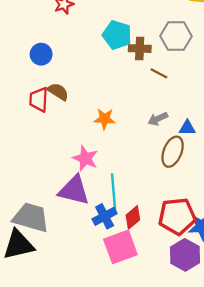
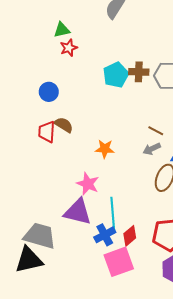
cyan pentagon: (117, 35) -> (116, 75), turned 30
brown cross: (140, 49) -> (139, 72), moved
brown line: (159, 73) -> (156, 131), moved

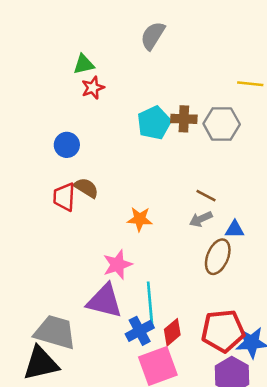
pink star: (88, 184) -> (118, 265), turned 30

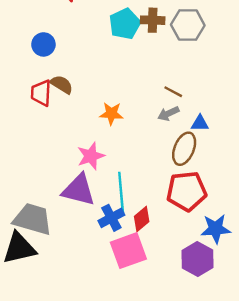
red pentagon: (223, 331) -> (187, 191), moved

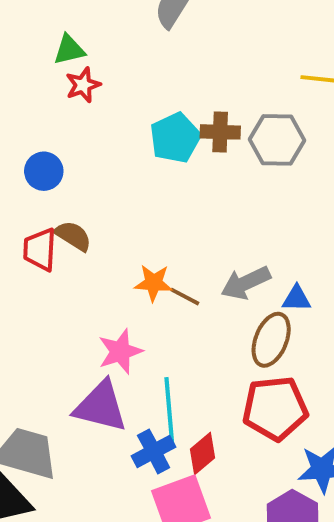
brown line: (173, 92) -> (185, 297), moved
gray arrow: (168, 114) -> (246, 283), size x1.4

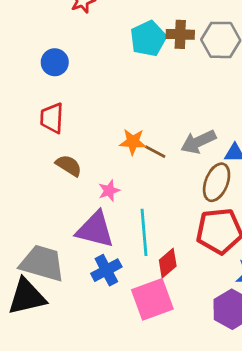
brown semicircle: (73, 236) -> (69, 165), moved
pink star: (120, 351) -> (109, 191), size x0.7
blue cross: (154, 451) -> (106, 270), moved

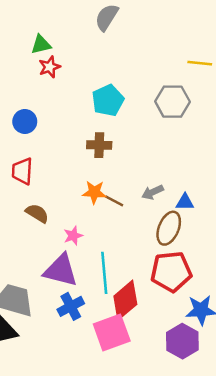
brown cross: (180, 34) -> (99, 145), moved
gray arrow: (198, 142) -> (153, 192), size x0.7
red diamond: (168, 263) -> (125, 300), size x1.5

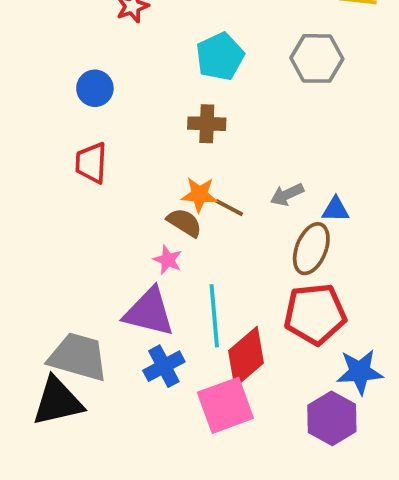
brown semicircle: (37, 213) -> (184, 223), moved
pink star: (73, 236) -> (168, 260), turned -30

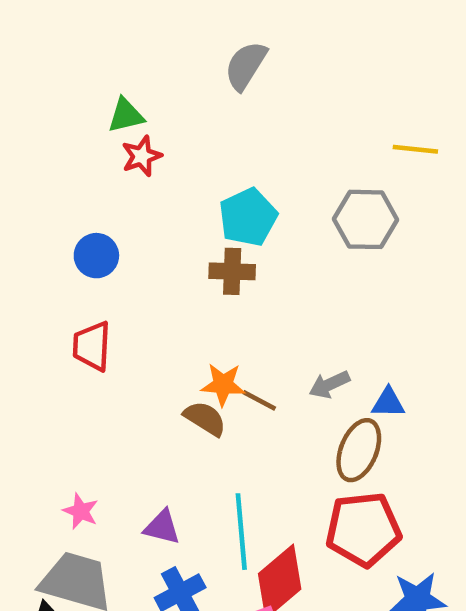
brown cross: (207, 124) -> (232, 271), moved
pink star: (168, 260) -> (81, 511), moved
purple triangle: (149, 312) -> (162, 527), size x0.6

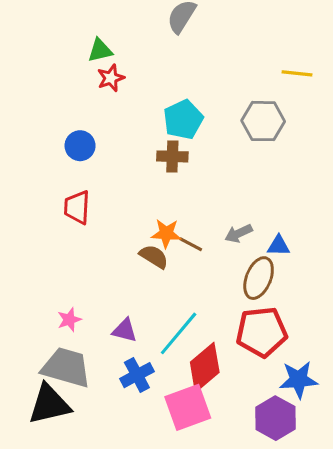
pink star: (81, 511) -> (69, 320), turned 30
cyan line: (241, 532) -> (179, 333), turned 45

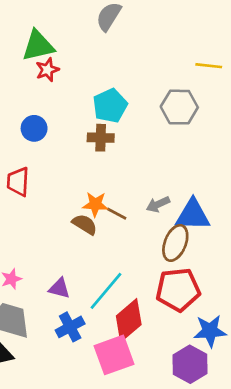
green triangle: (100, 50) -> (38, 46), size x1.5
blue circle: (80, 146) -> (34, 128), moved
blue triangle: (279, 246) -> (193, 215), size x1.8

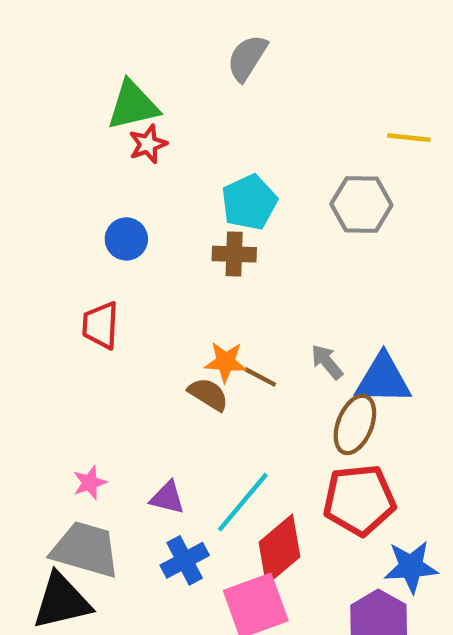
gray arrow: (158, 204) -> (327, 362), turned 75

